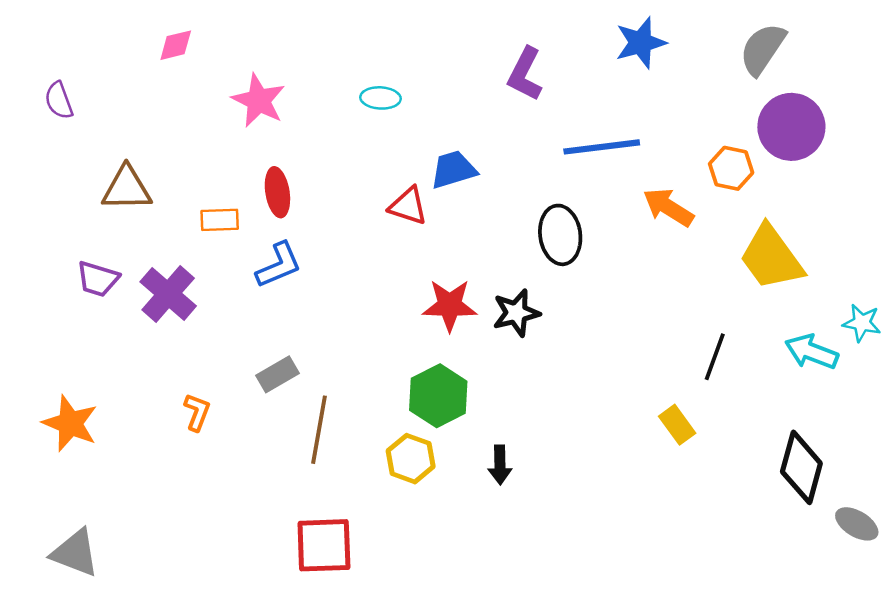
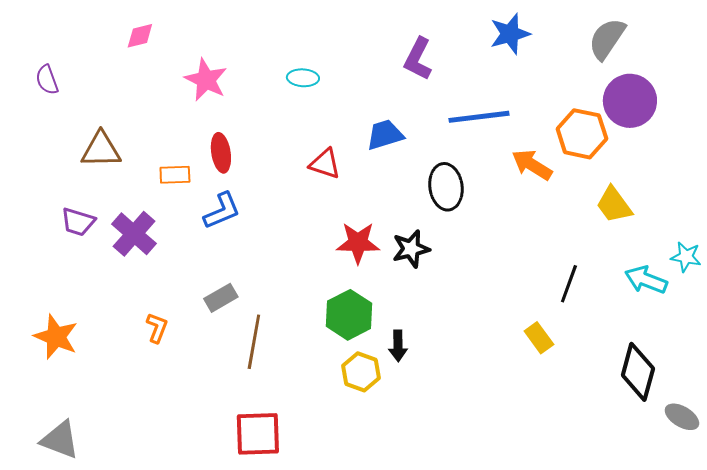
orange hexagon: (731, 168) -> (582, 134), size x1.4
blue trapezoid: (453, 170) -> (385, 135), moved
yellow trapezoid: (771, 258) -> (614, 205), size x0.7
yellow hexagon: (411, 459) -> (361, 372), moved
black arrow: (500, 465) -> (398, 346), moved

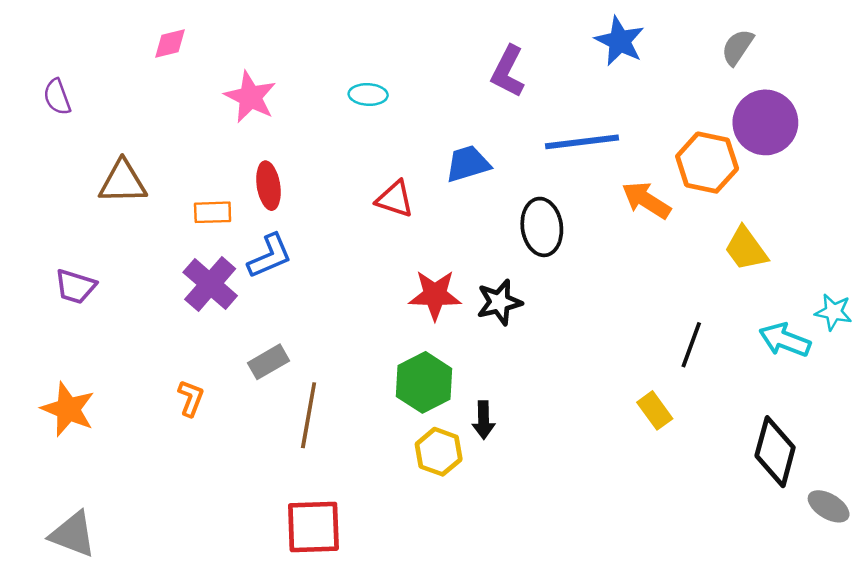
blue star: (510, 34) -> (620, 41), turned -30
gray semicircle: (607, 39) -> (737, 47), size x0.7
purple trapezoid: (78, 222) -> (75, 286), moved
purple cross: (134, 234) -> (210, 284), moved

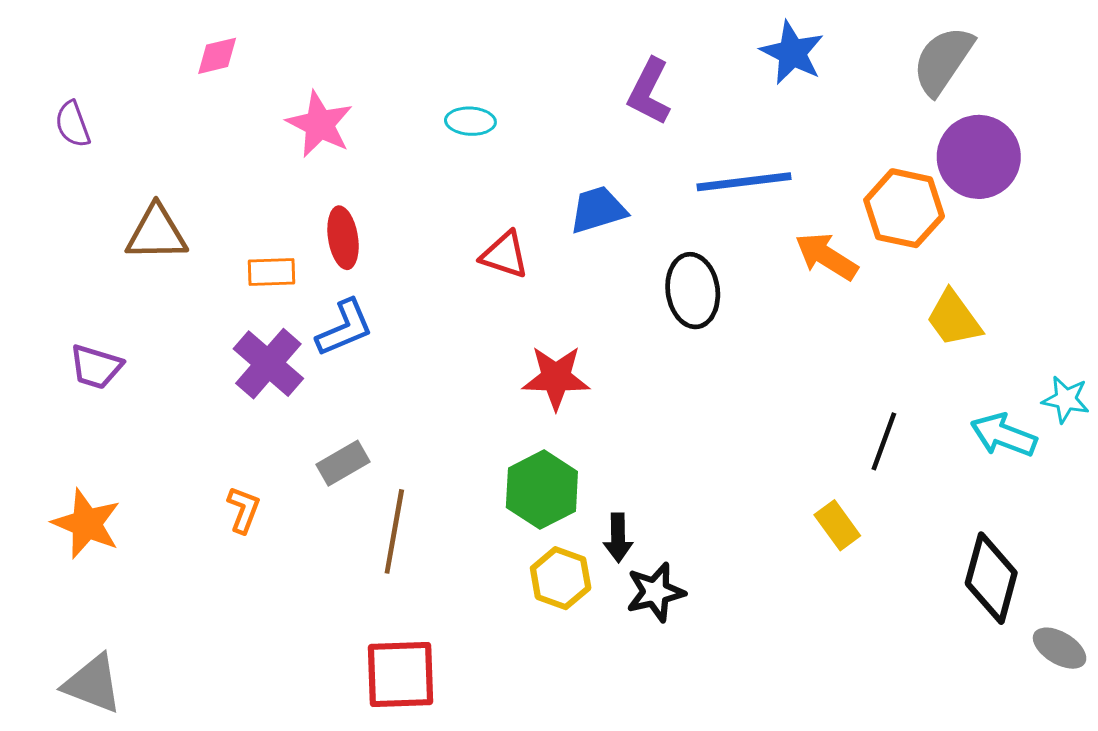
gray semicircle: (737, 47) -> (943, 61), size x1.5
black star: (499, 302) -> (655, 592), moved

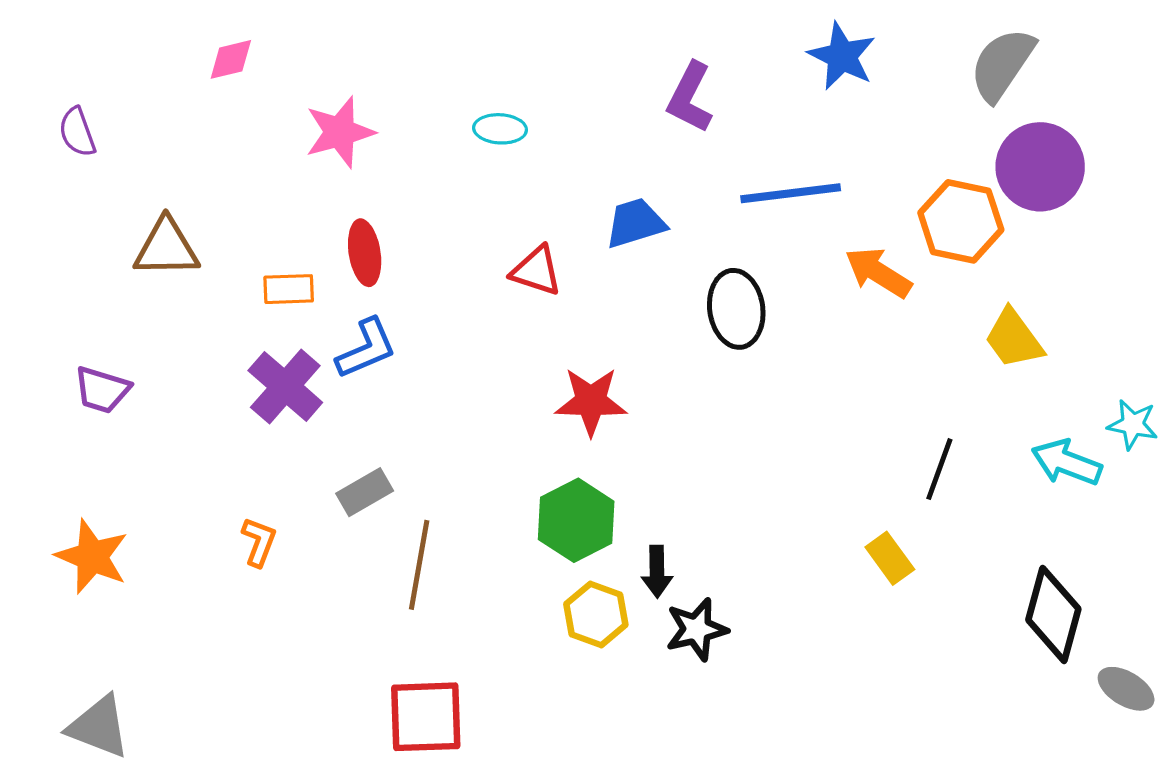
pink star: (320, 124) -> (340, 132), turned 30

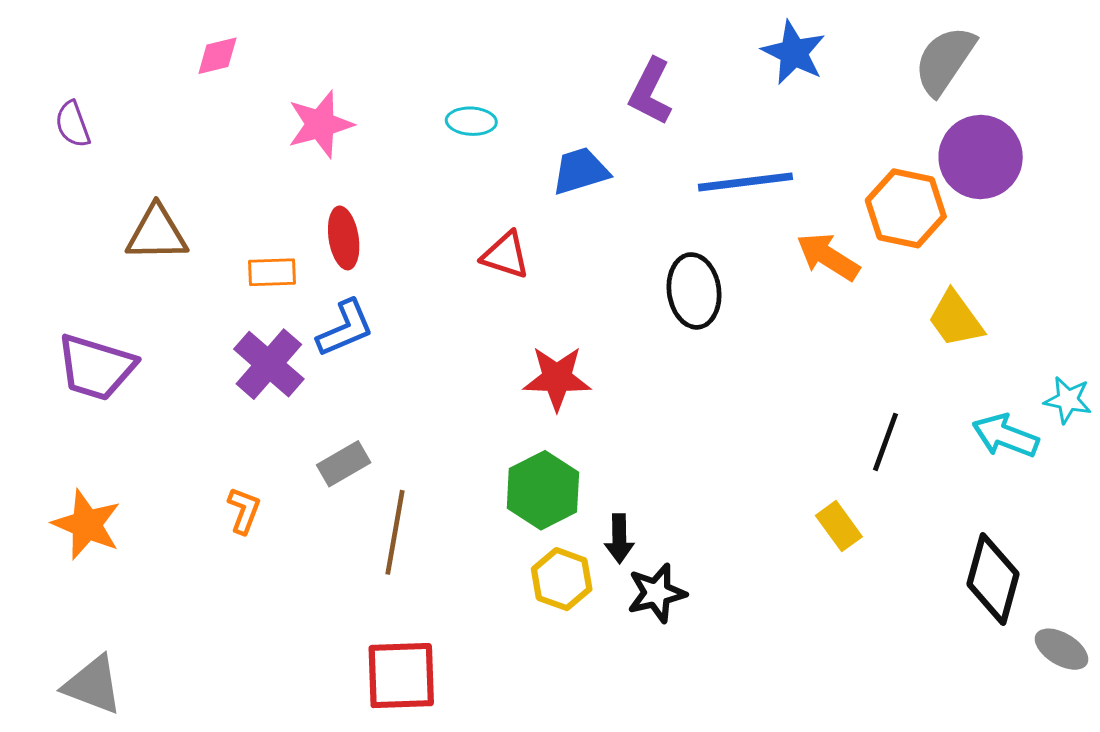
blue trapezoid: (635, 223) -> (580, 171), moved
purple trapezoid: (102, 390) -> (96, 367), size x1.5

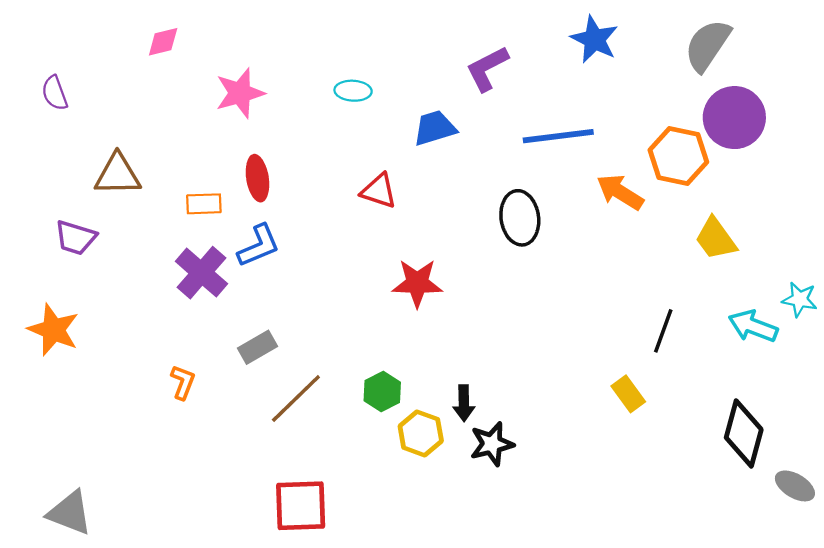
purple L-shape: (650, 92) -> (487, 69), turned 36
purple trapezoid: (96, 367) -> (76, 238), moved, size x0.7
green hexagon: (543, 490) -> (382, 392), moved, size x0.7
orange star: (87, 525) -> (53, 330), moved
brown line: (395, 532) -> (296, 399), turned 36

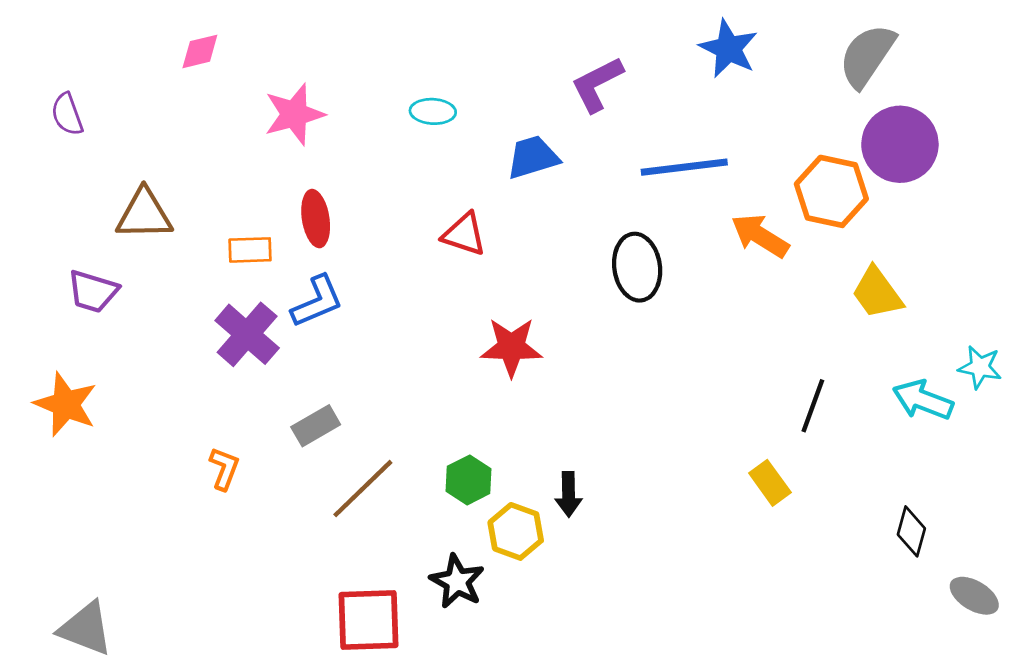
black diamond: (744, 433) -> (911, 531), size x0.6
black star: (492, 444) -> (457, 581), moved, turned -30

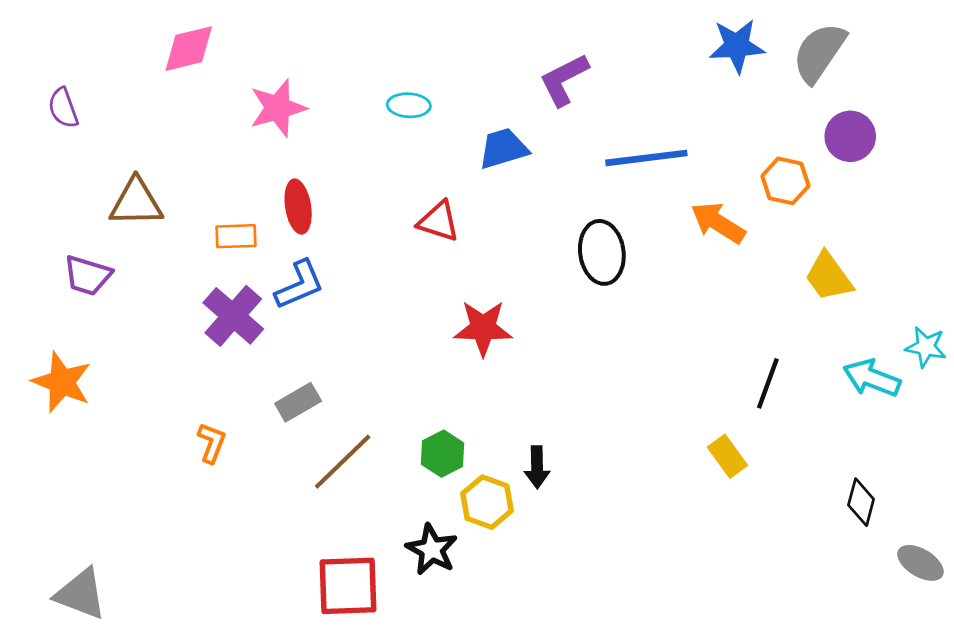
blue star: (729, 49) -> (737, 46), moved, turned -30
pink diamond: (200, 51) -> (189, 49), size x1.4
purple circle: (900, 144) -> (850, 136), size x0.7
orange hexagon: (831, 191) -> (785, 181), size x0.7

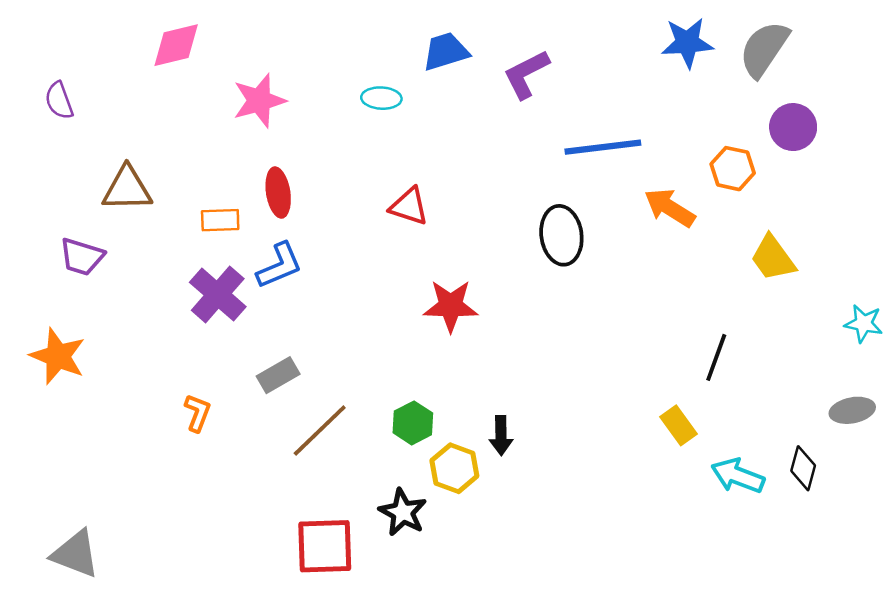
blue trapezoid: (503, 148) -> (446, 51), moved
cyan arrow: (872, 378) -> (738, 476), moved
gray ellipse: (920, 563) -> (852, 410), moved, turned -42

